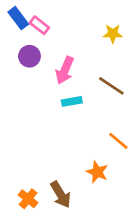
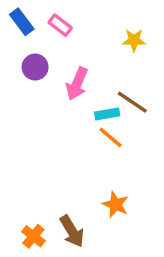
pink rectangle: (39, 25) -> (60, 25), moved
cyan rectangle: (72, 101) -> (107, 114), moved
orange line: (118, 141) -> (110, 137), moved

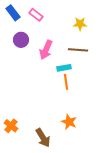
brown line: (132, 102) -> (78, 50), moved, turned -30
orange line: (110, 137) -> (66, 82), turned 42
orange cross: (33, 236) -> (11, 126), moved

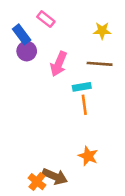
blue rectangle: (13, 13) -> (22, 34), moved
orange cross: (11, 126) -> (37, 182), moved
brown arrow: (43, 138) -> (55, 176), turned -36

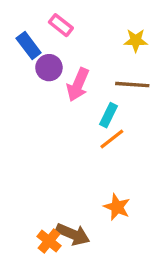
purple circle: (27, 51) -> (49, 68), moved
cyan rectangle: (82, 87) -> (109, 115), turned -54
orange line: (84, 105) -> (112, 139), turned 60

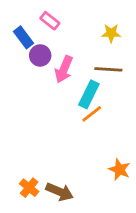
cyan rectangle: (109, 115) -> (89, 94), size x1.4
orange star: (117, 207) -> (119, 170), moved
orange cross: (49, 241) -> (29, 188), moved

